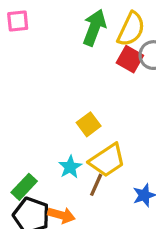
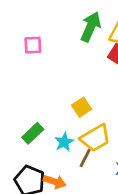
pink square: (18, 21) -> (33, 45), moved
green rectangle: (24, 187) -> (33, 133), moved

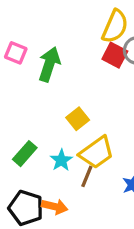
green arrow: (91, 27) -> (49, 64), moved
pink square: (33, 45) -> (16, 53), turned 30

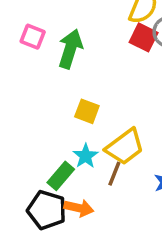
yellow square: (78, 119) -> (87, 111), moved, turned -30
green rectangle: (25, 154) -> (61, 176), moved

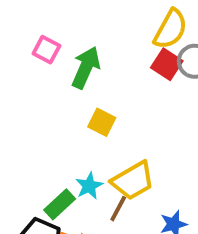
yellow square: (87, 111) -> (102, 122), moved

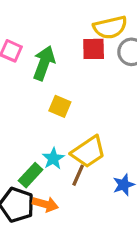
yellow semicircle: (170, 29) -> (110, 27), turned 52
red square: (167, 64) -> (94, 49), moved, turned -30

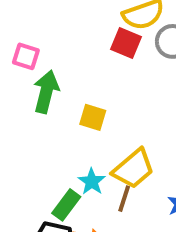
red square: (94, 49) -> (126, 43), turned 30
green arrow: (44, 63) -> (46, 92), moved

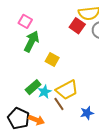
brown line: (124, 199) -> (59, 104), turned -64
green rectangle: (66, 205) -> (33, 87), moved

